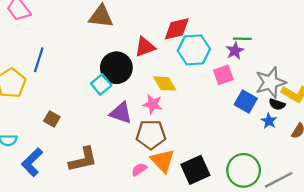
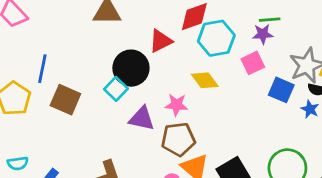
purple star: (235, 51) -> (263, 34), turned 30
yellow diamond: (165, 84) -> (205, 80), moved
brown square: (52, 119) -> (65, 100), moved, size x1.6

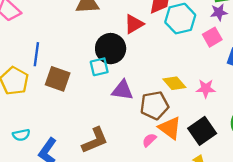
yellow diamond: (205, 80) -> (174, 83), moved
cyan square: (116, 89) -> (99, 67), turned 36
pink star: (176, 105) -> (206, 88), moved

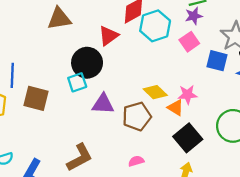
orange triangle: (170, 128) -> (176, 108), moved, size x0.7
pink semicircle: (149, 140) -> (136, 161), moved, turned 32

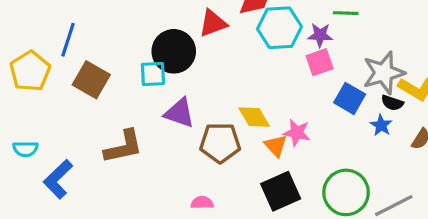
purple star: (194, 16) -> (320, 35), moved
brown L-shape: (80, 157) -> (123, 147), moved

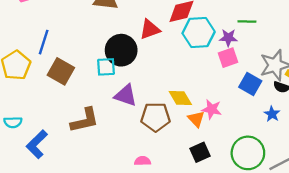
blue star: (381, 125) -> (272, 114), moved
black square: (281, 191) -> (200, 152), size x0.7

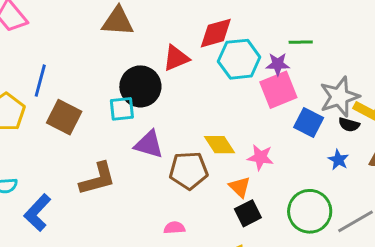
pink square: (228, 58) -> (278, 90), size x1.4
orange triangle: (196, 119) -> (240, 187), moved

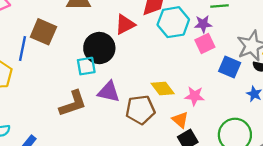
pink square: (278, 90) -> (205, 44), size x0.7
brown square: (64, 117) -> (43, 32), moved
brown L-shape: (98, 179) -> (73, 104), moved

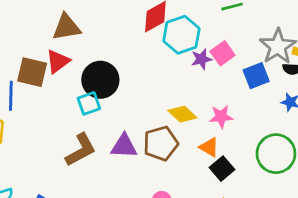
purple star: (203, 24) -> (202, 59), moved
red triangle: (125, 25) -> (58, 61), moved
blue square: (230, 67) -> (256, 76), turned -35
purple triangle: (109, 92) -> (124, 146), moved

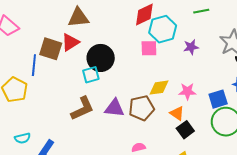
pink square: (223, 53) -> (149, 48), moved, turned 30
purple star: (202, 59) -> (191, 47), moved
blue square: (256, 76) -> (218, 99), moved
yellow diamond: (182, 114) -> (159, 88), turned -55

